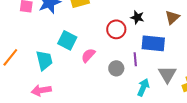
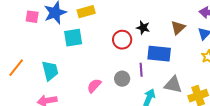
cyan square: (67, 40) -> (73, 38), moved, turned -36
pink semicircle: (88, 55) -> (94, 86), moved
gray triangle: (167, 74) -> (173, 85), turned -48

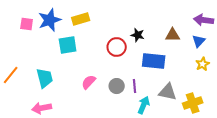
brown triangle: (178, 28) -> (173, 35), turned 42
purple line: (141, 70) -> (135, 86), moved
pink semicircle: (94, 86) -> (89, 82), moved

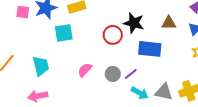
black star: (138, 35) -> (134, 23), size x1.5
purple line: (135, 86) -> (131, 74), turned 56
gray triangle: (168, 92) -> (164, 92), moved
cyan arrow: (144, 105) -> (140, 93), turned 96

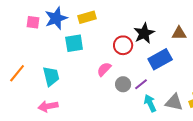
black star: (134, 23) -> (144, 33), turned 30
blue rectangle: (150, 49) -> (160, 59), turned -35
pink semicircle: (85, 70) -> (104, 69), moved
cyan arrow: (140, 93) -> (150, 103), turned -144

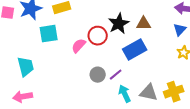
brown triangle: (179, 33) -> (144, 24), moved
pink semicircle: (104, 69) -> (79, 46), moved

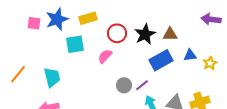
blue triangle: (180, 30) -> (190, 55), moved, turned 40
red circle: (98, 36) -> (117, 33), moved

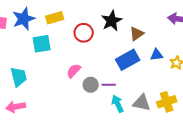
black star: (145, 34) -> (112, 21), moved
brown triangle: (170, 34) -> (137, 34), turned -35
pink semicircle: (105, 56) -> (74, 71), moved
purple line: (142, 85) -> (109, 85), turned 40

